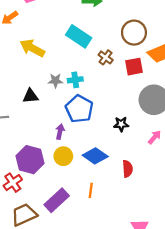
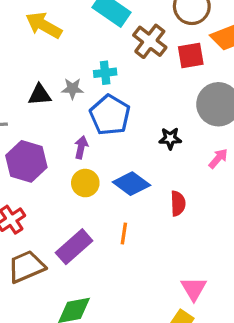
brown cross: (106, 57) -> (150, 41), size x1.5
gray star: (55, 81) -> (72, 89), moved
purple hexagon: (30, 160) -> (26, 161), moved

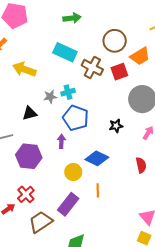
gray star: (72, 89) -> (50, 97), moved
yellow circle: (85, 183) -> (73, 172), moved
red semicircle: (178, 203) -> (141, 165), moved

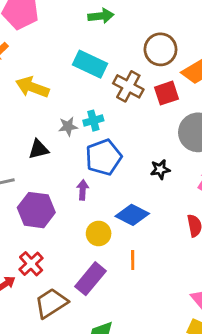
blue pentagon: (76, 118) -> (104, 157), turned 30

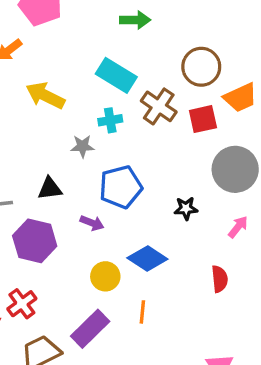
cyan cross: (93, 121) -> (110, 120), moved
black triangle: (39, 149) -> (50, 189), moved
purple arrow: (83, 190) -> (92, 223), turned 102

